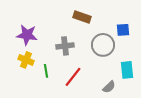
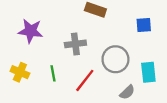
gray circle: (103, 45) -> (115, 59), moved
yellow cross: (26, 60) -> (20, 72), moved

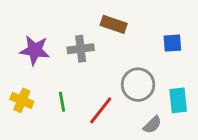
gray cross: (75, 44) -> (81, 49), moved

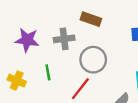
gray circle: (138, 85) -> (93, 60), moved
green line: (62, 102) -> (48, 72), moved

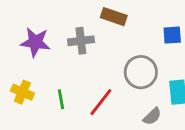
gray circle: (93, 60) -> (141, 72), moved
green line: (48, 72) -> (61, 99), moved

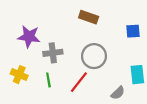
gray cross: (81, 41) -> (53, 53), moved
gray circle: (141, 72) -> (94, 56), moved

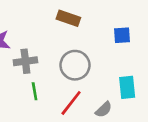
green line: (48, 80) -> (35, 91), moved
red line: (79, 82) -> (71, 103), moved

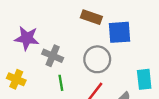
blue square: (122, 35) -> (119, 32), moved, size x1.5
gray cross: (25, 61) -> (53, 56), turned 30

